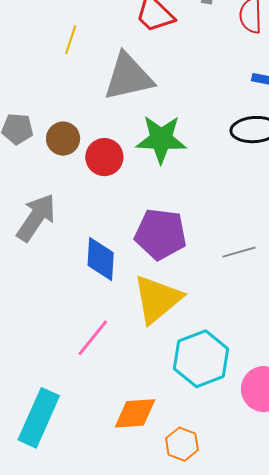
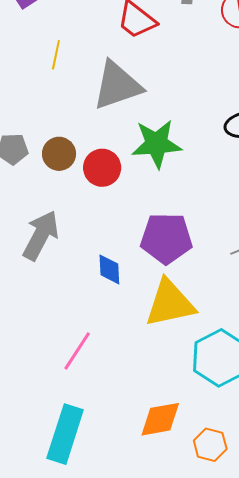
blue diamond: (101, 259) -> (109, 269), size x0.7
yellow triangle: (157, 299) -> (170, 303), turned 34
pink line: (93, 338) -> (77, 351), moved

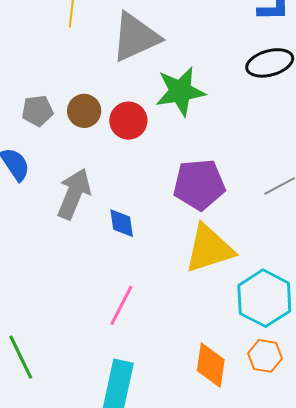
blue diamond: (109, 269) -> (122, 223), moved
orange diamond: (160, 419) -> (211, 365), turned -66
orange hexagon: (210, 445) -> (265, 356), moved

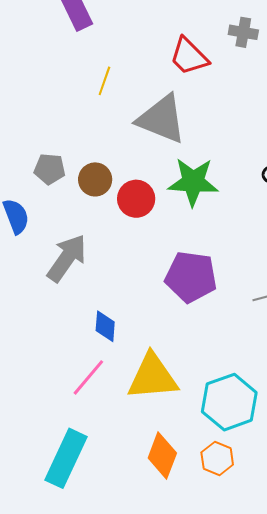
gray triangle: (135, 37) -> (161, 119), turned 34
blue diamond: (122, 223) -> (105, 326), moved
yellow triangle: (209, 249) -> (153, 377), moved

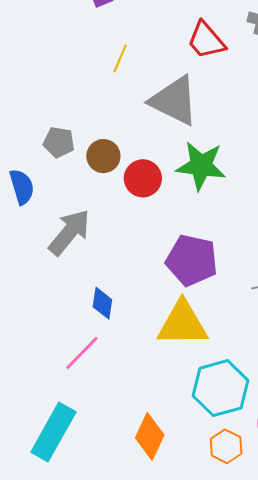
yellow triangle: (153, 377) -> (182, 324), moved
orange hexagon: (217, 459) -> (226, 446), moved

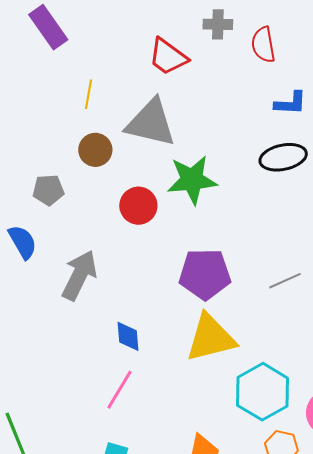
brown circle: (103, 156) -> (95, 150), moved

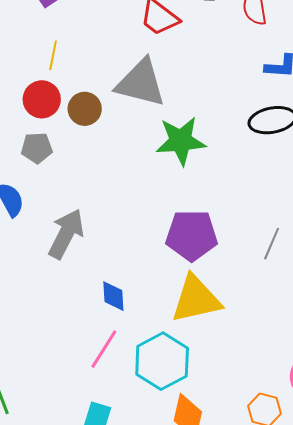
yellow line: (88, 94) -> (53, 55), moved
red circle: (138, 206) -> (42, 99), moved
gray line: (285, 281) -> (272, 244), turned -44
cyan hexagon: (263, 392) -> (162, 361), moved

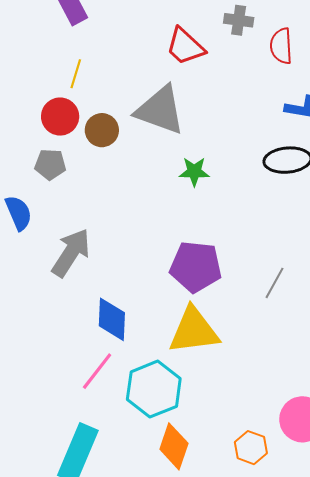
green star: (181, 141) -> (194, 172), size x0.6
blue diamond: (113, 296) -> (112, 319), size x1.4

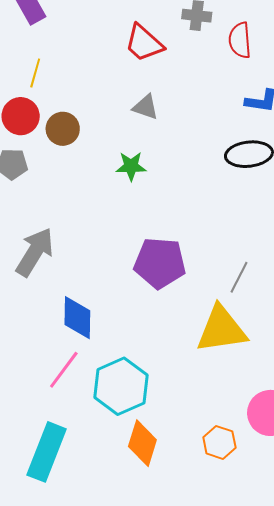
gray triangle: (160, 110) -> (146, 107), moved, size x0.5
green star: (194, 172) -> (131, 166), moved
yellow triangle: (194, 331) -> (221, 329), moved

